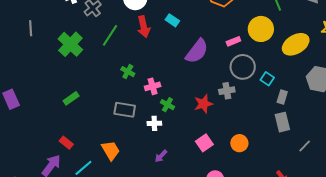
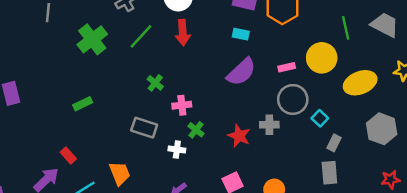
cyan rectangle: (172, 20) -> (241, 34), moved, turned -32
red star: (203, 104) -> (239, 136), turned 30

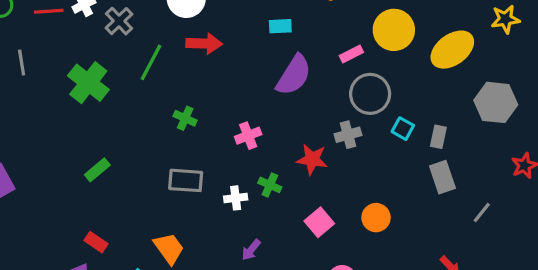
red arrow: (183, 33) -> (204, 43), turned -70
pink cross: (182, 105) -> (248, 136), moved
cyan square: (320, 118) -> (403, 129), moved
green cross: (196, 130) -> (270, 185), moved

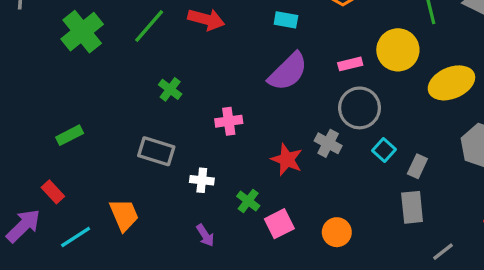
gray cross: (348, 135) -> (328, 143), turned 30
green rectangle: (97, 170) -> (70, 135), moved
green cross: (270, 185) -> (248, 201), moved
purple arrow: (251, 250) -> (205, 235), turned -85

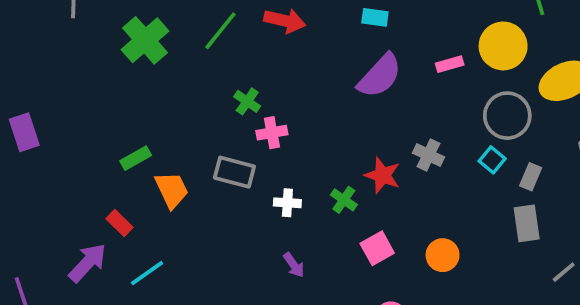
gray circle: (360, 108) -> (507, 116), moved
pink cross: (229, 121) -> (272, 133), moved
green cross: (248, 201) -> (344, 200), moved
orange trapezoid: (124, 215) -> (172, 190), moved

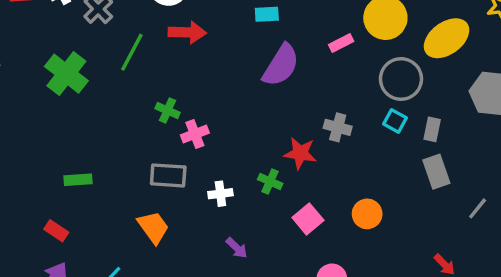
green rectangle: (136, 158) -> (78, 180), turned 36
orange trapezoid: (172, 190) -> (153, 227), moved
red rectangle: (119, 223) -> (56, 231), moved

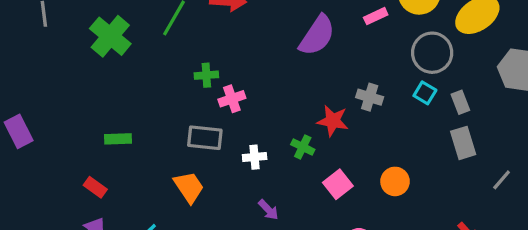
green cross: (168, 110) -> (206, 75), turned -30
gray rectangle: (432, 129) -> (460, 102), turned -35

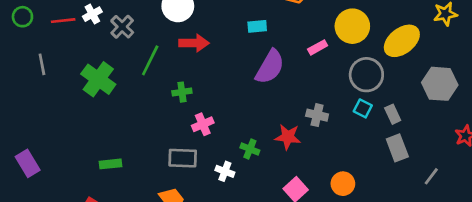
green cross: (206, 75) -> (182, 92), moved
green cross: (303, 147) -> (250, 149), moved
white cross: (255, 157) -> (225, 171), turned 30

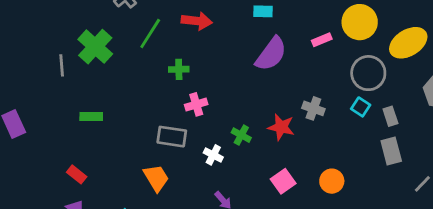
gray line: (42, 64) -> (62, 65), moved
green rectangle: (111, 164) -> (91, 116), moved

